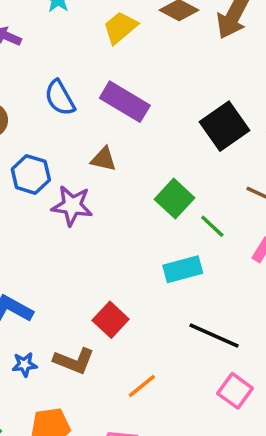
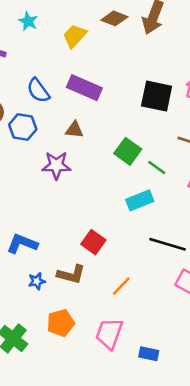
black square: (224, 126) -> (157, 96), turned -36
blue hexagon: (31, 174) -> (23, 127), moved

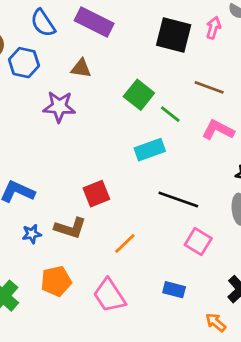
red square: (93, 242) -> (96, 194), turned 30
pink trapezoid: (109, 334) -> (109, 295), turned -56
blue rectangle: (149, 354) -> (174, 290), moved

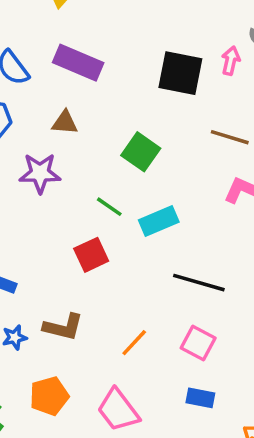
green line: (170, 114) -> (109, 207), moved
red square: (96, 194) -> (91, 255), moved
pink square: (198, 242) -> (198, 343), moved

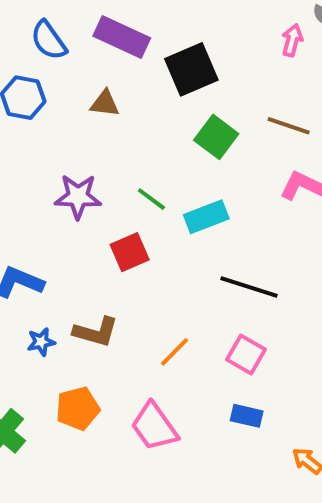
black square: (180, 73) -> (191, 69), moved, turned -36
green square: (141, 152) -> (216, 137), moved
purple star: (40, 173) -> (78, 197), moved

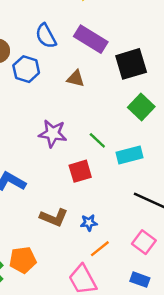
blue star: (41, 342) -> (89, 223), moved
orange line: (175, 352) -> (100, 249), moved
orange pentagon: (78, 408) -> (23, 260), moved

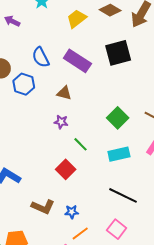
black square: (131, 64) -> (118, 53), moved
purple star: (53, 134) -> (61, 122), moved, size x0.6
cyan rectangle: (129, 155) -> (119, 154), moved
red square: (80, 171) -> (66, 169), turned -30

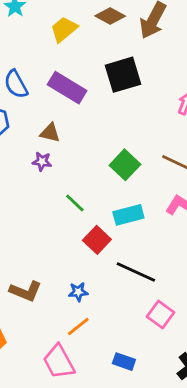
purple star: (61, 122) -> (42, 161), moved
red square: (66, 169) -> (97, 240), moved
blue star: (72, 212) -> (78, 292), moved
pink square: (117, 229) -> (160, 315), moved

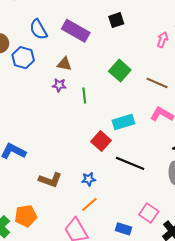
black square: (123, 75) -> (116, 20), size x0.6
green square: (125, 165) -> (120, 71), moved
green line: (75, 203) -> (84, 95), moved, turned 42
pink square: (160, 315) -> (149, 213), moved

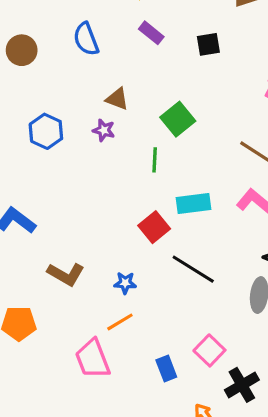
purple rectangle: (76, 31) -> (151, 33), moved, size x0.6
blue hexagon: (23, 58) -> (46, 131), moved
green square: (120, 71) -> (178, 119), moved
green line: (84, 95) -> (155, 160), moved
blue rectangle: (123, 229) -> (166, 368), turned 42

